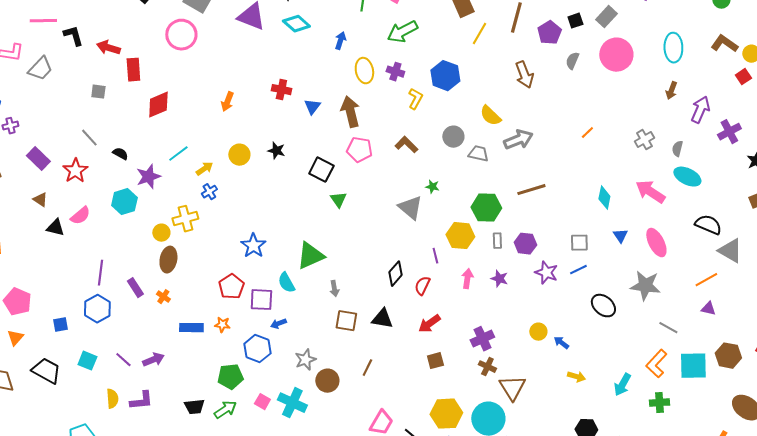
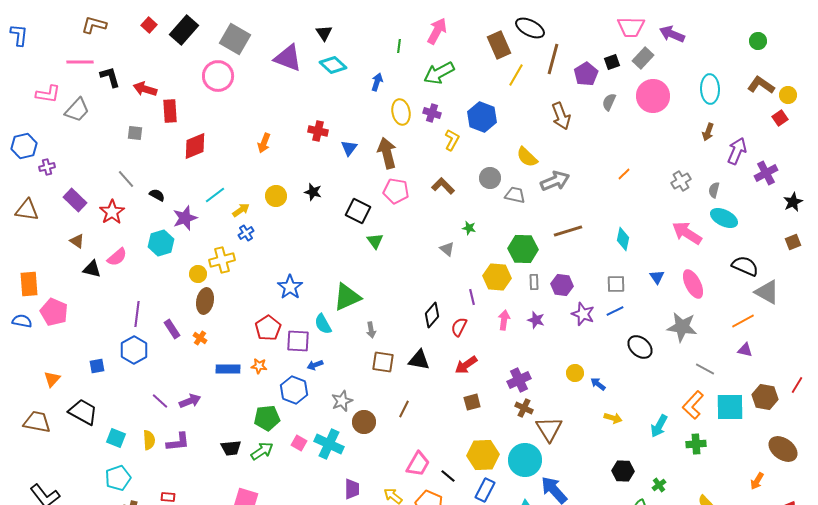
cyan diamond: (604, 198) -> (623, 239), moved
gray triangle: (410, 208) -> (447, 249), size x0.6
pink pentagon: (17, 302) -> (54, 312), moved
cyan square: (87, 361) -> (116, 438), moved

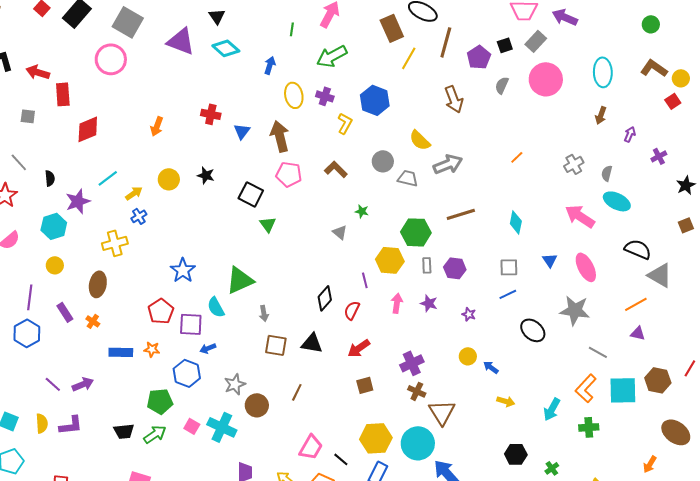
purple arrow: (737, 151) -> (630, 134), size x0.6
purple cross: (766, 173) -> (659, 156), size x0.7
black semicircle: (157, 195) -> (50, 178), turned 56
yellow circle: (198, 274) -> (55, 265), moved
purple star: (583, 314) -> (469, 314), moved, size x0.6

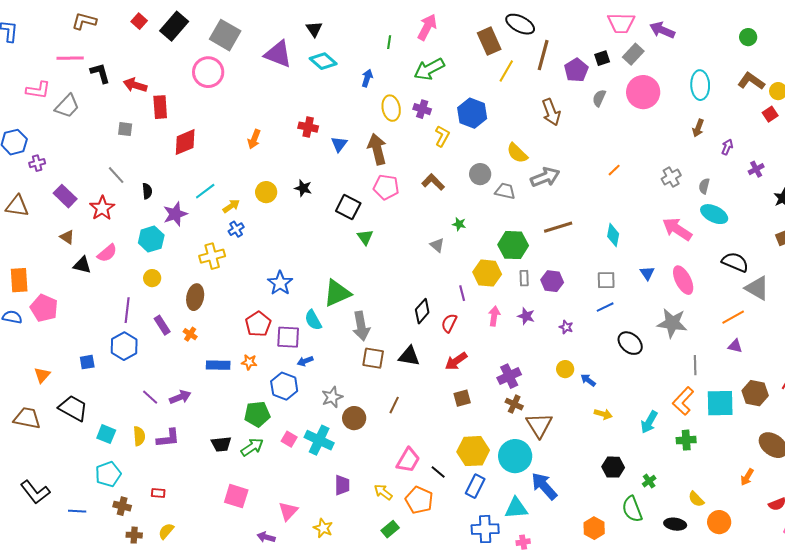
gray arrow: (264, 313) -> (361, 326), size x1.8
gray line: (598, 352) -> (695, 365), turned 60

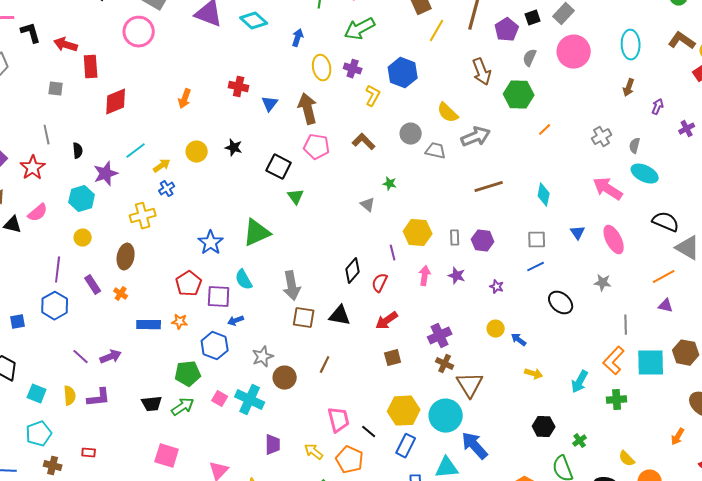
gray line: (116, 175) -> (47, 135), turned 30
green hexagon: (513, 245) -> (519, 95), moved
green triangle: (337, 293) -> (257, 233), moved
gray star: (672, 323) -> (603, 283), size x0.6
pink trapezoid: (408, 460) -> (339, 420), turned -44

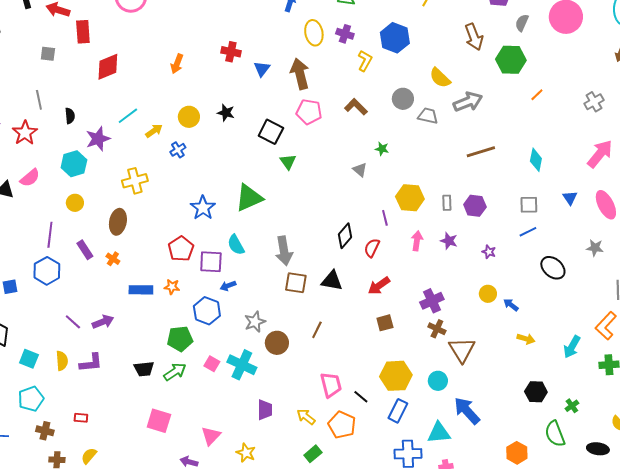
blue cross: (167, 189) -> (178, 150), moved
pink arrow: (608, 189) -> (600, 154), turned 96
cyan circle: (446, 416) -> (438, 381), size x0.6

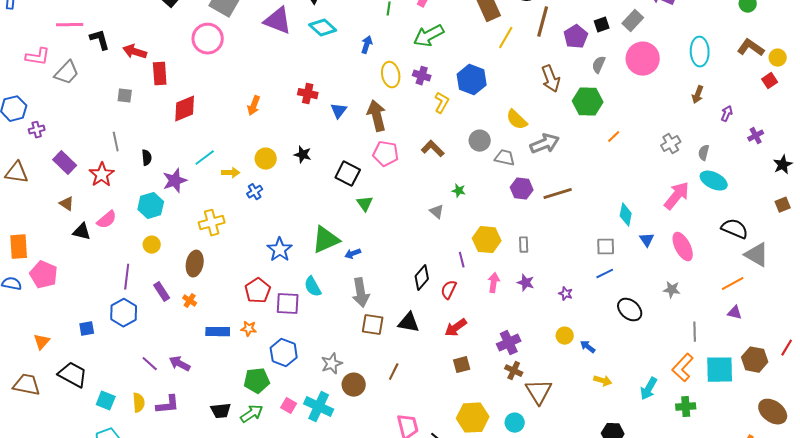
yellow arrow: (154, 131) -> (231, 173), turned 36
cyan diamond: (536, 160) -> (626, 215), moved
purple hexagon: (475, 206) -> (522, 189), moved
blue arrow: (228, 286) -> (353, 254), moved
purple arrow: (103, 322) -> (180, 364), turned -130

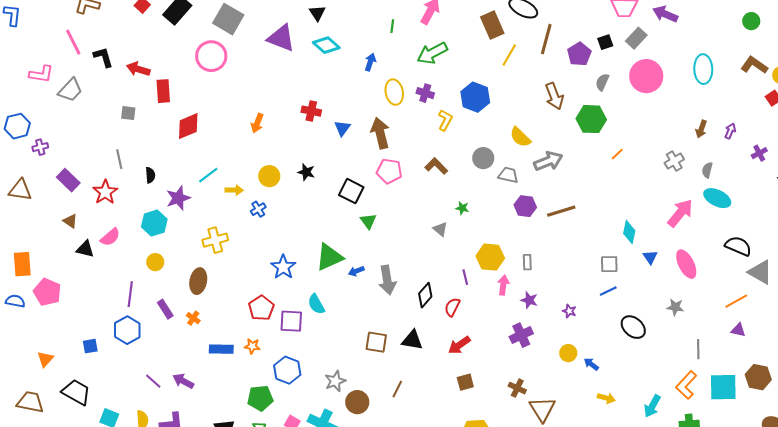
pink line: (70, 25) -> (73, 42), turned 64
brown arrow: (698, 95) -> (701, 129), moved
pink arrow: (494, 283) -> (503, 285), moved
gray arrow: (361, 293) -> (387, 280), moved
purple cross: (509, 343) -> (521, 335), moved

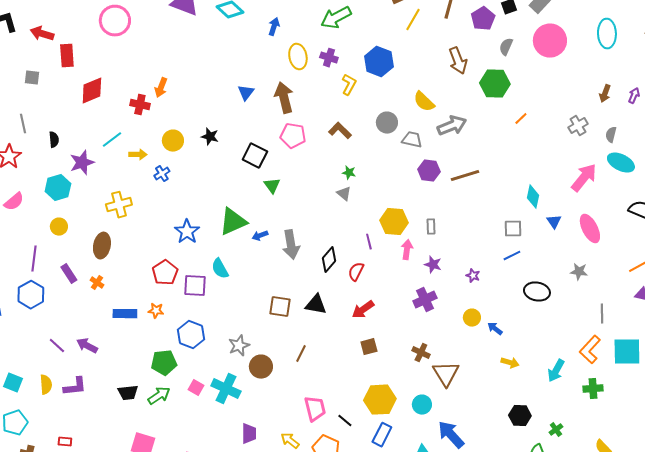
red cross: (311, 111) -> (140, 105), moved
green star: (462, 208) -> (349, 173), moved
black ellipse: (633, 327) -> (537, 292), turned -30

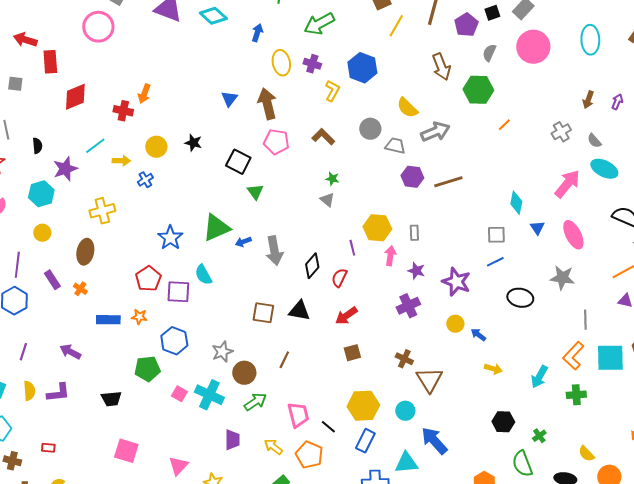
gray semicircle: (611, 135) -> (594, 141), turned -56
gray star: (579, 272) -> (562, 278), size x1.4
purple star: (473, 276) -> (456, 282), size x2.0
purple line: (57, 346) -> (23, 352), moved, turned 66
green arrow: (159, 396) -> (255, 402), moved

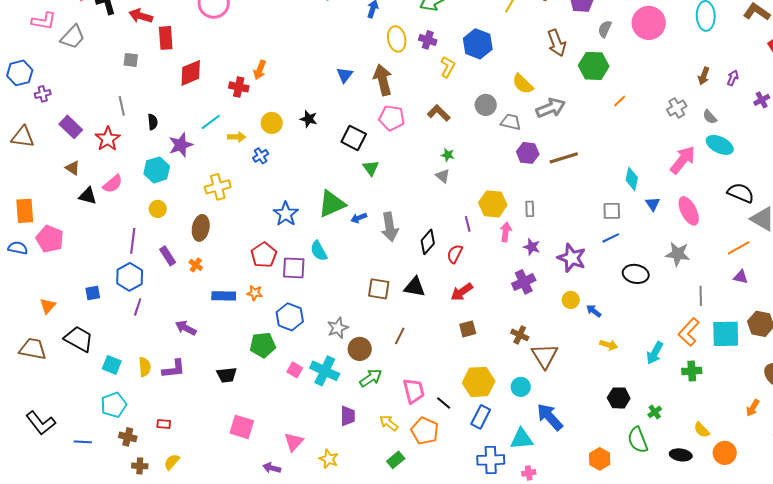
purple line: (23, 352) -> (138, 307), moved

